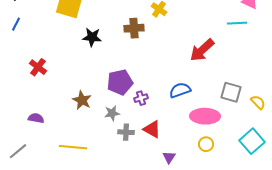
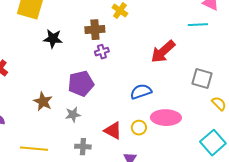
gray square: (231, 92) -> (202, 79), moved
purple cross: (141, 98) -> (102, 52), moved
gray cross: (126, 132) -> (83, 147), moved
yellow circle: (206, 144) -> (139, 128), moved

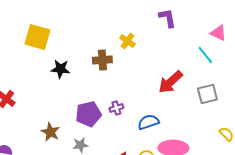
cyan line: (198, 25) -> (205, 55), turned 54
purple cross: (102, 52) -> (116, 108), moved
gray square: (202, 79) -> (207, 94), moved, turned -30

